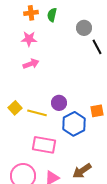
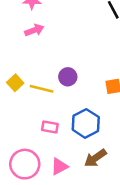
blue hexagon: (74, 124) -> (86, 123), moved
pink rectangle: (44, 145) -> (50, 127), size x0.6

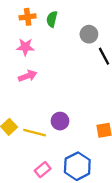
pink rectangle: (50, 127) -> (43, 170), turned -49

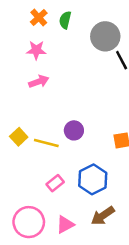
orange cross: (28, 17) -> (39, 18), turned -35
gray circle: (89, 34) -> (105, 36), size x1.5

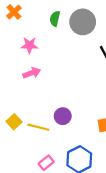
orange cross: (39, 18) -> (14, 12), moved
gray circle: (105, 36) -> (83, 22), moved

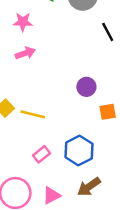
purple circle: (63, 116) -> (86, 87), moved

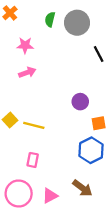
blue hexagon: (79, 151) -> (91, 150), moved
pink rectangle: (42, 154) -> (33, 160), moved, turned -40
brown arrow: (89, 187) -> (82, 188), turned -108

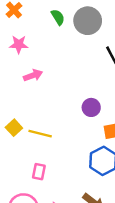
green semicircle: (50, 19) -> (58, 17), turned 136
pink star: (25, 45) -> (19, 44), moved

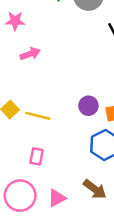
purple circle: (91, 107) -> (88, 106), moved

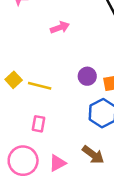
pink arrow: (30, 54) -> (60, 27), moved

